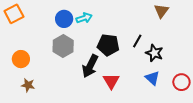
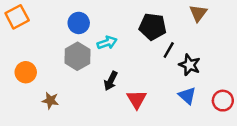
cyan arrow: (84, 18) -> (107, 43), moved
black pentagon: (108, 45) -> (153, 27), moved
black arrow: (90, 66) -> (111, 81), size x0.7
brown star: (28, 85) -> (50, 101), moved

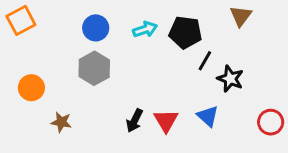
cyan arrow: (107, 43) -> (145, 29), moved
black arrow: (111, 81) -> (135, 121), moved
blue triangle: (187, 96) -> (208, 116), moved

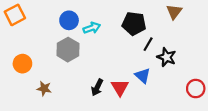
cyan arrow: (145, 29) -> (92, 28), moved
blue triangle: (208, 116) -> (143, 76), moved

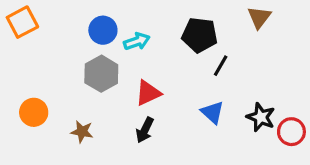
black star: (166, 57) -> (261, 117), moved
orange circle: (22, 64) -> (34, 112), moved
red triangle: (120, 87) -> (148, 93), moved, turned 36
brown star: (44, 89) -> (82, 132), moved

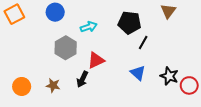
blue circle: (103, 30) -> (55, 12), moved
orange circle: (34, 112) -> (22, 86), moved
black arrow: (145, 130) -> (82, 79), moved

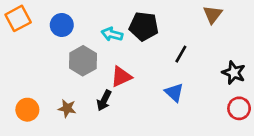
blue circle: (55, 12) -> (62, 25), moved
black pentagon: (129, 23) -> (144, 26), moved
cyan arrow: (89, 27) -> (112, 34), turned -147
black star: (169, 76) -> (234, 73), moved

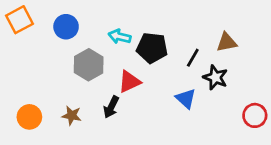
brown triangle: (213, 14) -> (227, 42), moved, turned 42
black pentagon: (144, 26) -> (152, 48), moved
black star: (234, 73) -> (215, 77), moved

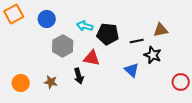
black line: (193, 58) -> (137, 41), turned 48
red triangle: (129, 82) -> (92, 58), turned 36
black arrow: (111, 107) -> (79, 76), turned -42

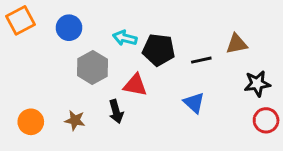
black star: (153, 55) -> (257, 84), moved, turned -30

